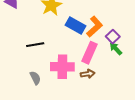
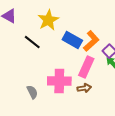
black line: (35, 45) -> (32, 42), moved, turned 48

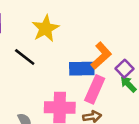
blue rectangle: (72, 40) -> (82, 69), moved, turned -30

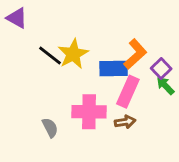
yellow star: (45, 28) -> (73, 54), moved

